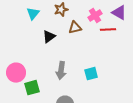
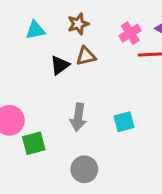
cyan triangle: (33, 14) -> (35, 30), turned 40
brown triangle: (75, 28) -> (86, 56), moved

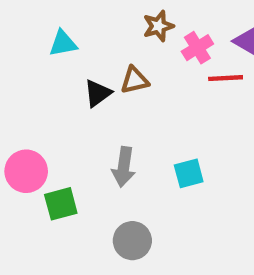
brown star: (78, 24) -> (158, 26), moved

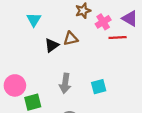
cyan triangle: (63, 43) -> (34, 20), turned -48

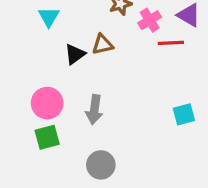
pink circle: (15, 85) -> (47, 103), moved
cyan square: (99, 87) -> (184, 114), moved

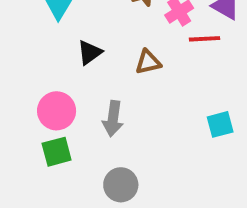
brown triangle: (102, 44) -> (148, 62), moved

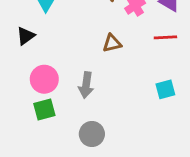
red line: (204, 39) -> (165, 37), moved
black triangle: (90, 52) -> (26, 36), moved

